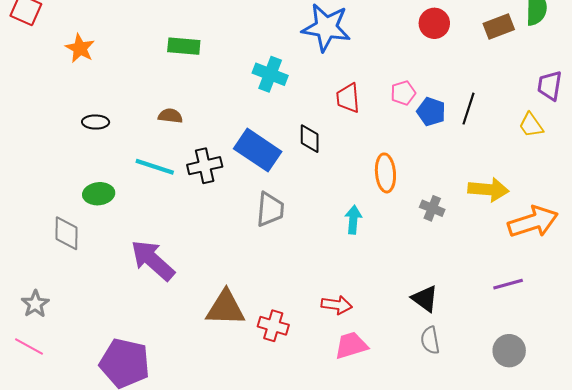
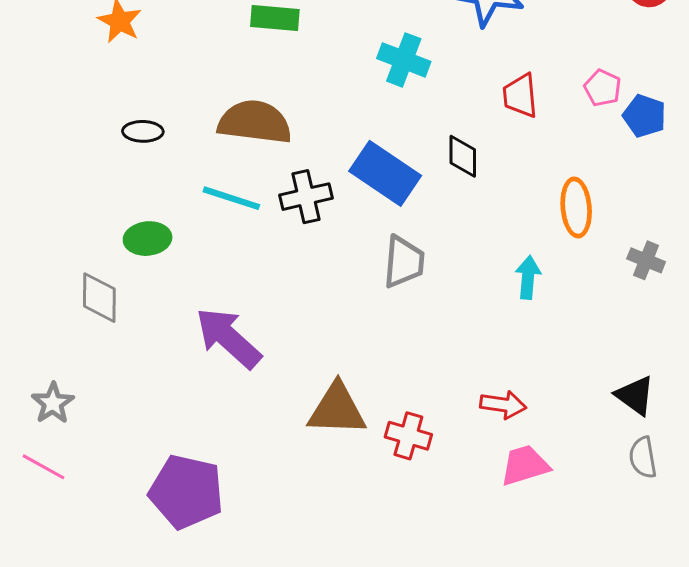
pink pentagon: (403, 93) -> (603, 88), turned -30
brown semicircle: (170, 116) -> (255, 122), size x2.0

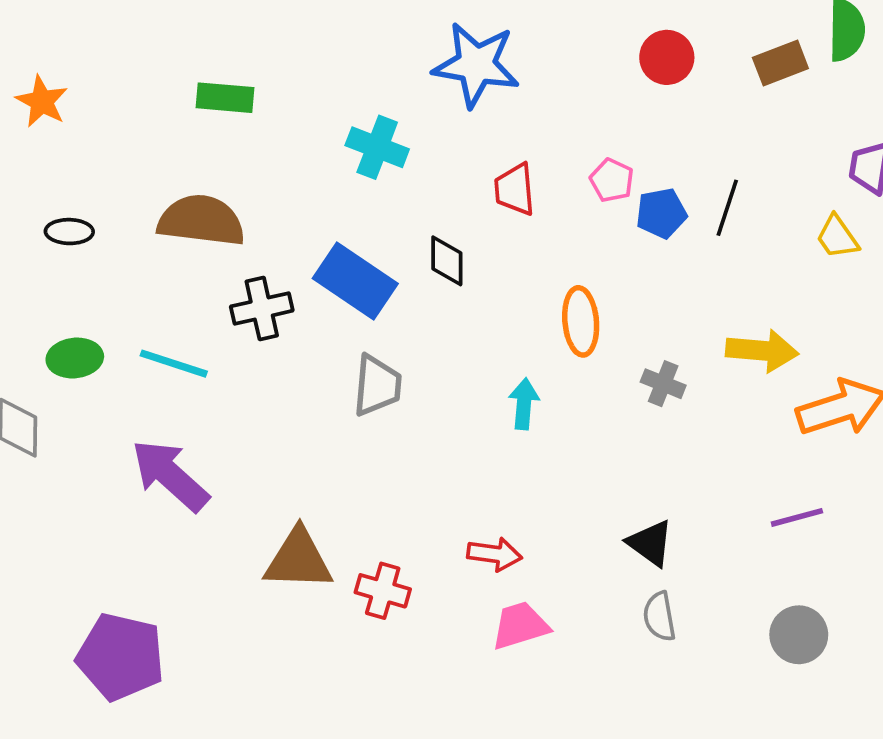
blue pentagon: (644, 116) -> (661, 213), turned -30
cyan line: (231, 198) -> (174, 364), moved

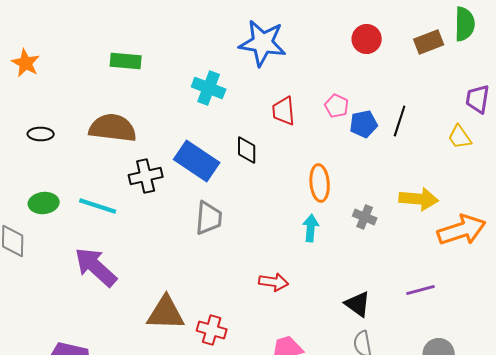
cyan arrow: (524, 404) -> (311, 228), moved
purple line: (797, 517) -> (421, 290), moved
red arrow: (495, 554) -> (274, 282), moved

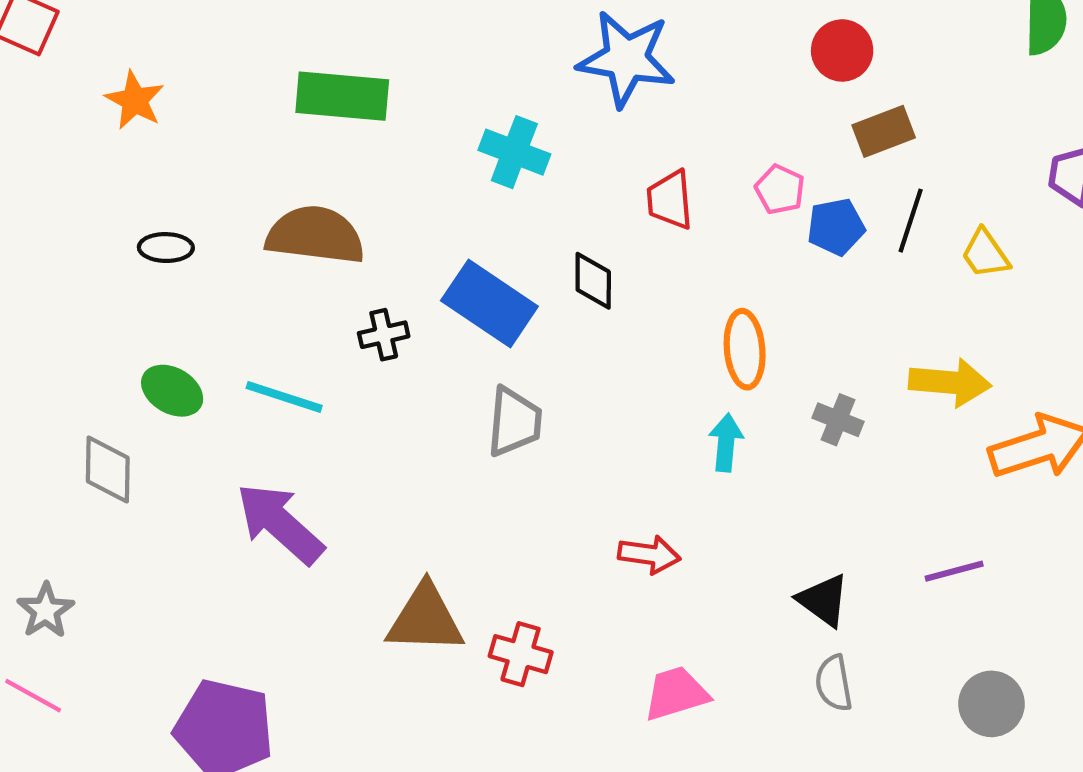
brown rectangle: (429, 42) -> (884, 131), moved
green rectangle: (126, 61) -> (342, 96), size x1.4
yellow trapezoid: (460, 137) -> (985, 254), moved
black cross: (146, 176) -> (384, 335), size x0.7
green ellipse: (44, 203) -> (172, 391), turned 36

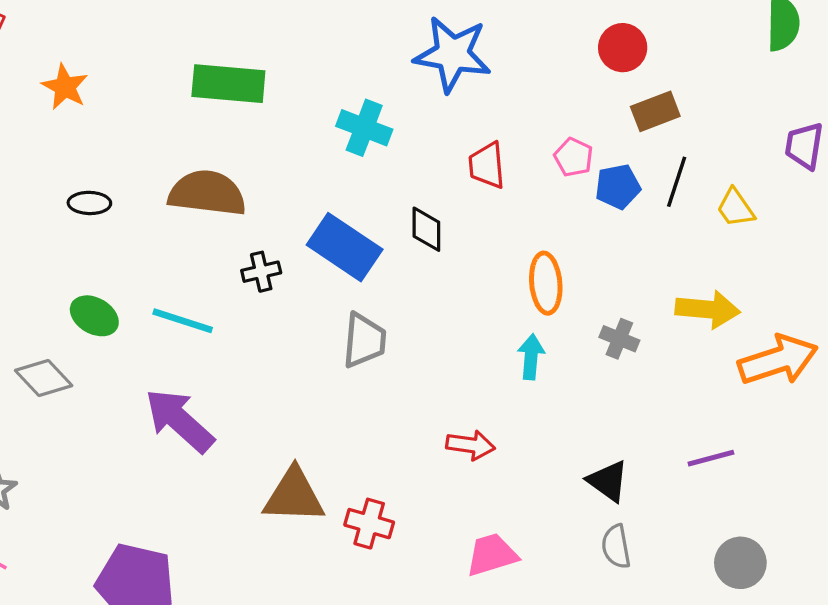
gray diamond: (108, 469) -> (44, 378), turned -44

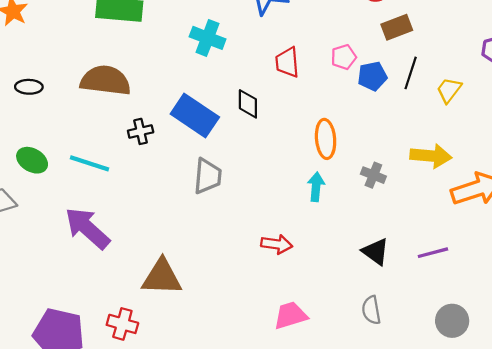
pink pentagon: (574, 157) -> (344, 57), turned 30
yellow trapezoid: (735, 208) -> (449, 90), turned 72
black triangle: (608, 481) -> (376, 252), moved
red cross: (369, 524) -> (122, 324), moved

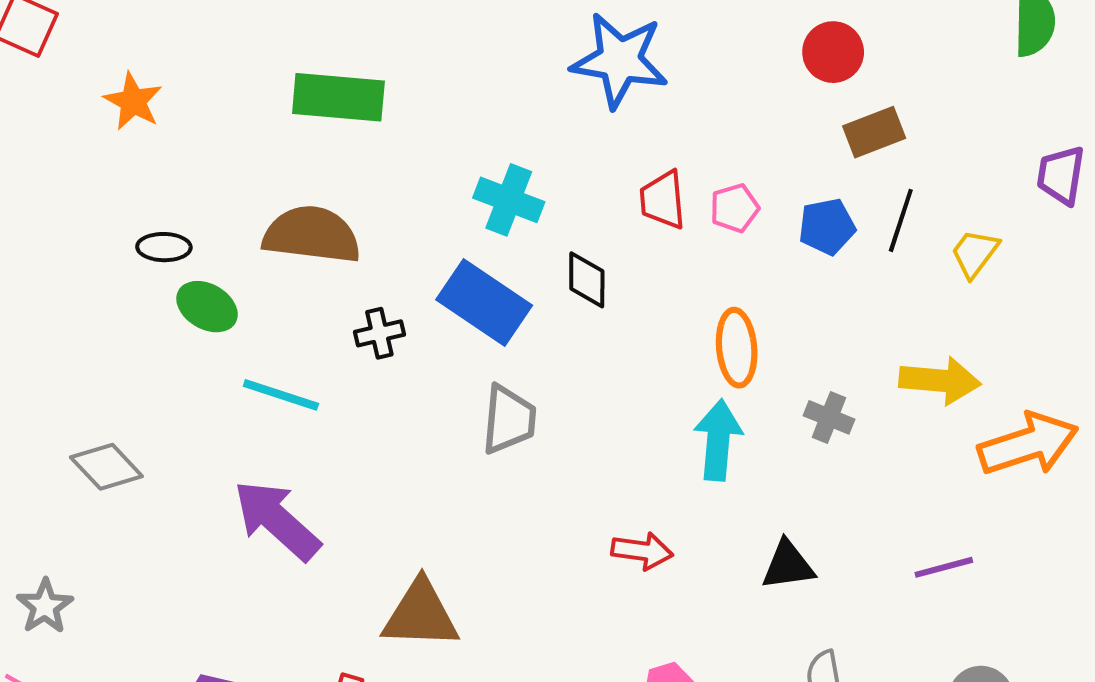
cyan cross: (208, 38) -> (509, 200), moved
pink pentagon: (344, 57) -> (735, 208), moved
green ellipse: (32, 160) -> (207, 307), moved
cyan arrow: (316, 187) -> (718, 440), size x1.4
black triangle: (376, 252) -> (788, 565), moved, turned -44

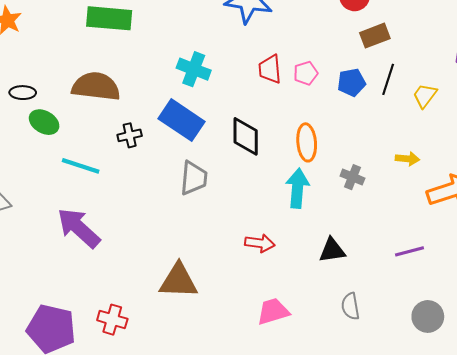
black diamond: (587, 280) -> (246, 136), moved, size x1.4
yellow arrow: (940, 380) -> (407, 159), size x0.6
brown triangle: (420, 615) -> (178, 281), moved

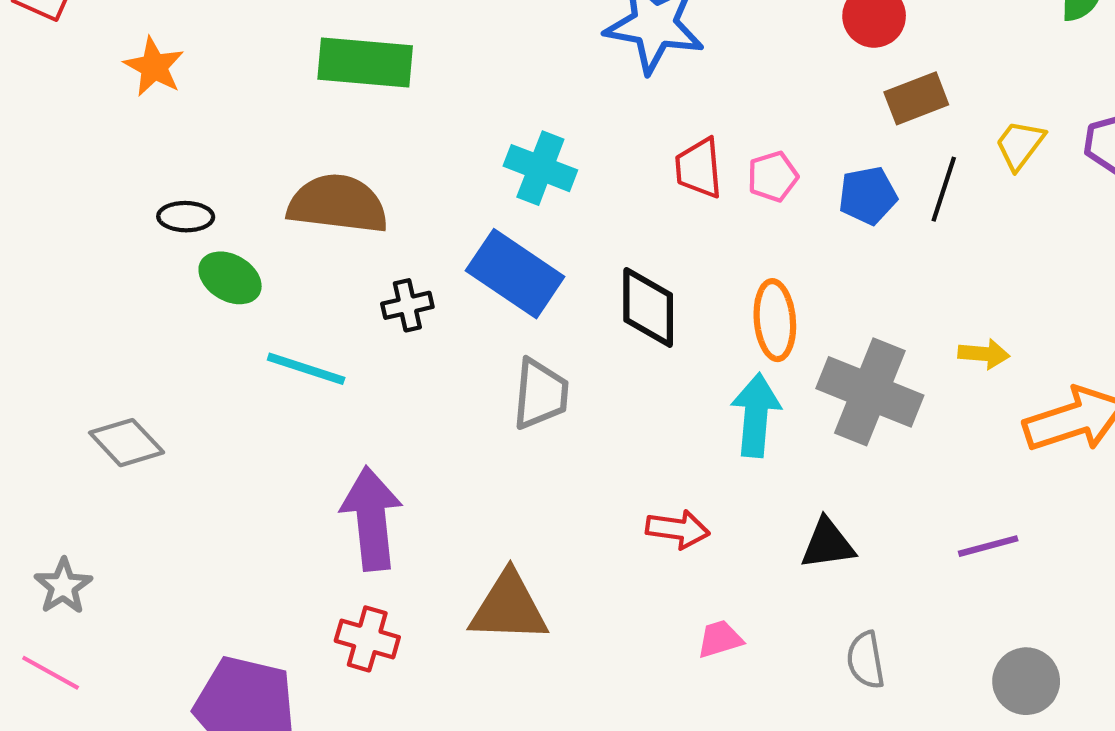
yellow trapezoid: (425, 96) -> (1020, 145), moved
gray cross: (352, 177) -> (870, 392), size x2.0
purple arrow: (79, 228) -> (372, 519), moved, turned 42
pink trapezoid: (273, 311) -> (720, 639), moved, size x0.7
red cross: (112, 320) -> (367, 639), moved

